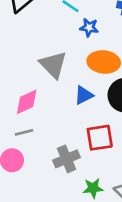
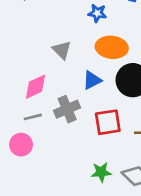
gray triangle: (53, 65) -> (62, 50), size x0.7
gray cross: (66, 159) -> (67, 109), moved

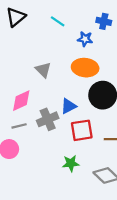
blue star: (97, 13) -> (85, 39), moved
blue triangle: (92, 80) -> (69, 106), moved
green star: (101, 172) -> (71, 163), moved

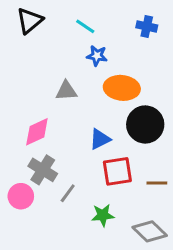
blue star: (85, 39) -> (97, 56), moved
gray triangle: (43, 70) -> (66, 91), turned -49
gray cross: (48, 119) -> (43, 170), moved, turned -35
gray line: (19, 126) -> (68, 193), moved, turned -40

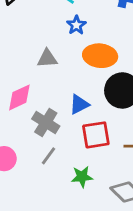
blue star: (97, 56) -> (76, 25), turned 30
gray cross: (43, 170) -> (46, 122), moved

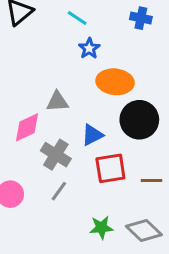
gray triangle: (47, 58) -> (57, 102), moved
green star: (82, 177) -> (101, 228), moved

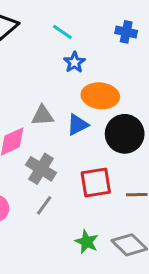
blue triangle: (92, 135) -> (78, 125), moved
green star: (101, 228) -> (87, 242), turned 30

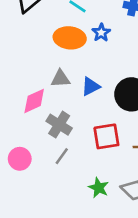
blue star: (74, 62) -> (101, 33), moved
orange ellipse: (100, 96) -> (70, 38), moved

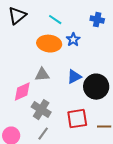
blue triangle: (91, 86) -> (74, 77), moved

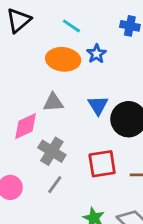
blue triangle: (74, 77) -> (98, 105), turned -35

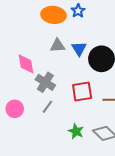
gray triangle: (53, 102) -> (58, 46), moved
pink diamond: (25, 126) -> (26, 64), turned -75

